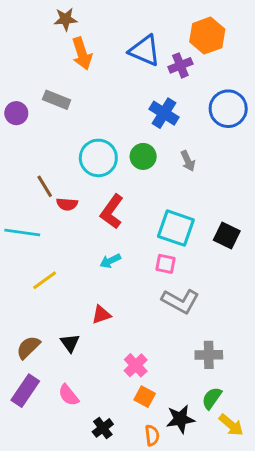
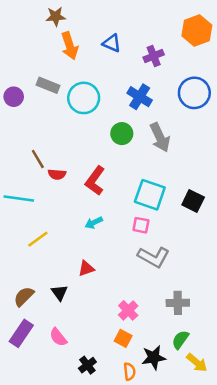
orange hexagon: (207, 36) -> (197, 31), moved
blue triangle: (145, 50) -> (112, 43), moved, size x0.7
cyan circle: (98, 158) -> (84, 98), moved
gray arrow: (188, 161) -> (160, 137), size x1.6
pink cross: (136, 365) -> (128, 310), moved

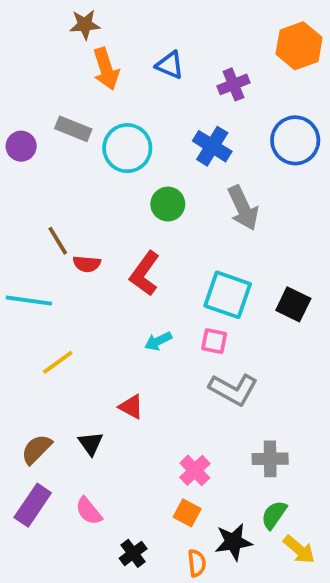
green circle: (122, 134) -> (168, 204), moved
cyan arrow: (94, 223) -> (158, 341), moved
red triangle: (86, 268) -> (131, 407), turned 48

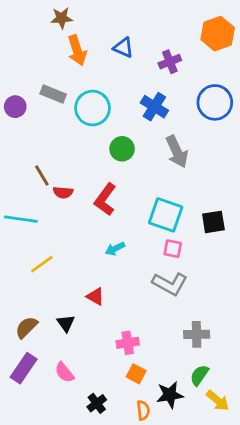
black square: (293, 304) -> (213, 222), turned -35
pink square: (214, 341) -> (173, 249), moved
pink cross: (195, 470) -> (128, 343), moved, turned 35

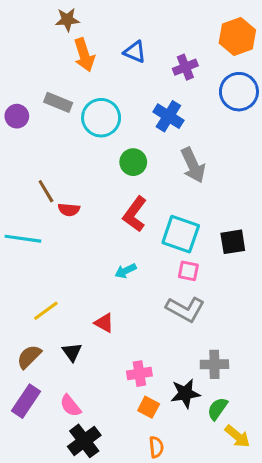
blue circle: (215, 102) -> (239, 92), moved
red L-shape: (105, 199) -> (135, 214), moved
yellow line: (42, 264) -> (46, 311), moved
black star: (170, 395) -> (185, 393), moved
black cross: (97, 403) -> (84, 441), moved, size x1.5

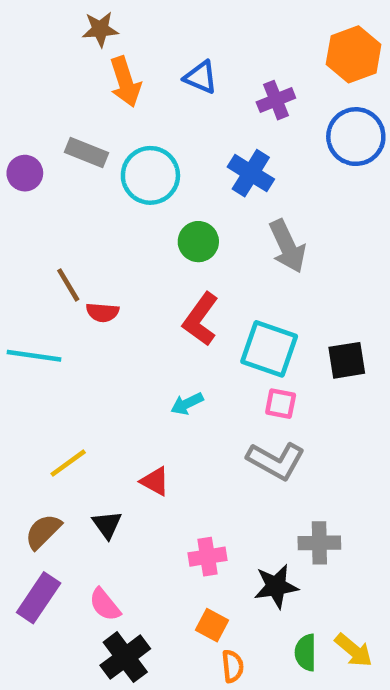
orange square: (149, 407) -> (212, 625), moved
green semicircle: (217, 409) -> (306, 653), moved, turned -35

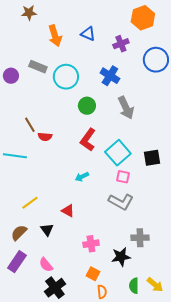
brown star: (100, 29) -> (29, 13), moved
orange hexagon: (354, 54) -> (143, 18), moved
cyan square: (269, 349) -> (118, 153), turned 30

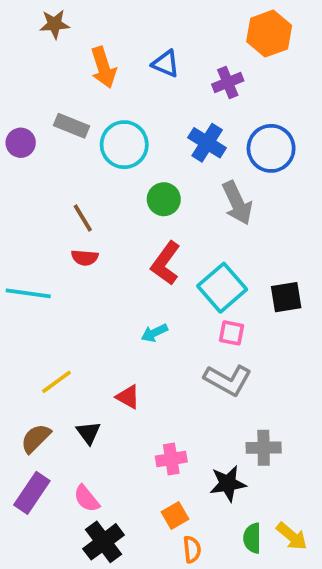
blue circle: (156, 60) -> (271, 148), moved
brown line: (30, 125) -> (83, 218), moved
orange square: (93, 274) -> (175, 516), turned 32

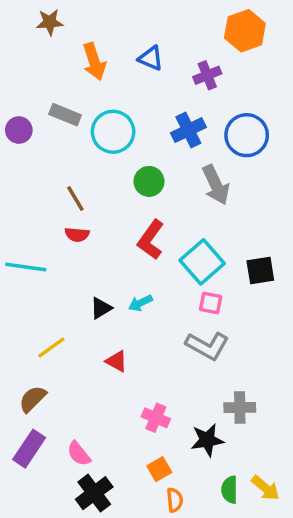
blue cross: (207, 143) -> (188, 130), turned 32
black triangle: (88, 433) -> (101, 308), moved, turned 35
pink cross: (171, 459) -> (156, 418), turned 32

